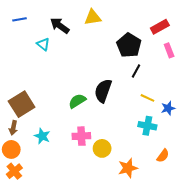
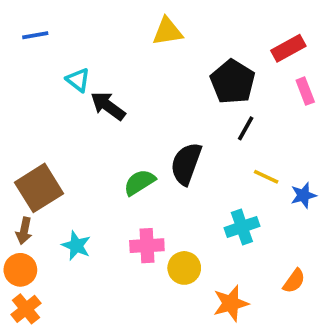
black arrow: (60, 26) -> (108, 106), moved
cyan cross: (147, 126) -> (242, 227), moved, turned -30

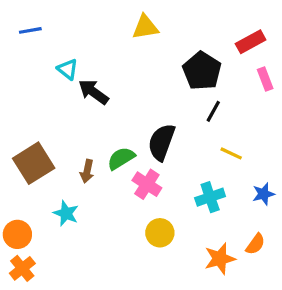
blue star: (303, 195) -> (263, 194), moved
brown arrow: (24, 231) -> (87, 171), moved
pink cross: (147, 246) -> (147, 184), moved, turned 36
orange star: (231, 303) -> (220, 259), moved

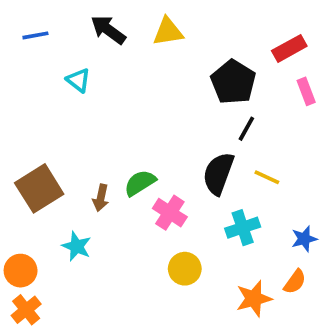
black arrow: (94, 92) -> (108, 30), moved
black semicircle: (161, 142) -> (218, 174), moved
blue star: (263, 194) -> (304, 239), moved

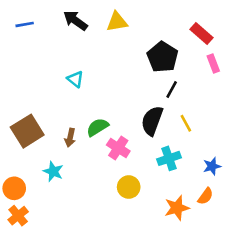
red rectangle: (289, 48) -> (202, 34), turned 70
cyan triangle: (78, 80) -> (75, 79), moved
yellow line: (267, 177) -> (186, 123), turned 36

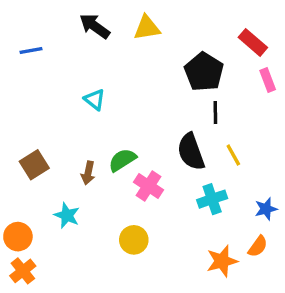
blue line: (25, 24) -> (31, 51), moved
black line: (172, 89) -> (215, 113), turned -30
black semicircle: (152, 121) -> (191, 152), turned -40
brown square: (27, 131) -> (34, 165), size x0.7
yellow circle: (129, 187) -> (134, 240), moved

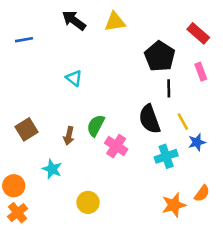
pink rectangle: (268, 80) -> (201, 72), moved
green semicircle: (122, 160) -> (96, 126), turned -30
blue star: (266, 209) -> (197, 142), moved
yellow circle: (134, 240) -> (88, 202), moved

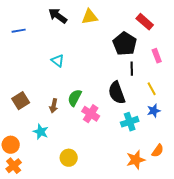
red rectangle: (198, 33) -> (145, 22), moved
yellow line: (183, 122) -> (152, 89), moved

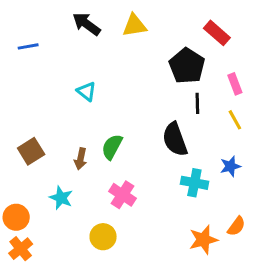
yellow line: (152, 89) -> (235, 120), moved
pink cross: (91, 114) -> (122, 195), moved
cyan cross: (130, 122) -> (194, 183), turned 30

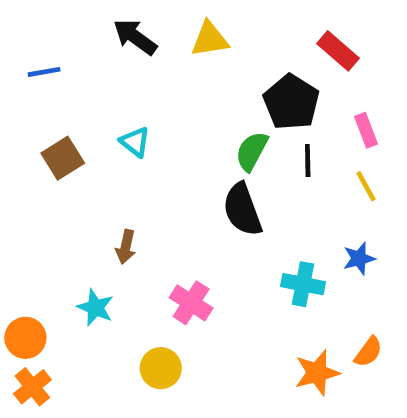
black semicircle: (175, 139) -> (242, 210), moved
green semicircle: (112, 147) -> (252, 151), moved
brown square: (31, 151) -> (63, 158), moved

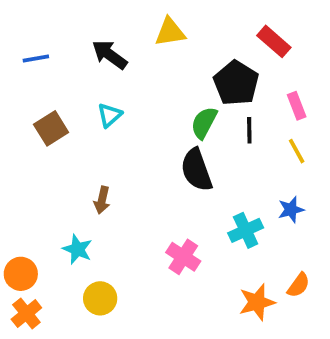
black arrow: (135, 37) -> (110, 55), moved
cyan triangle: (135, 142) -> (110, 115), turned 40
cyan cross: (303, 284) -> (246, 230), turned -36
pink cross: (191, 303) -> (183, 257), moved
yellow circle: (161, 368) -> (100, 298), moved

